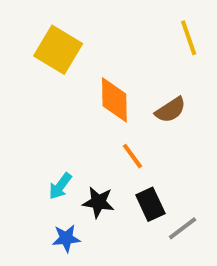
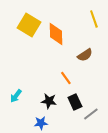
orange diamond: (114, 100) -> (56, 34), moved
cyan arrow: (60, 186) -> (16, 96), moved
blue star: (66, 238) -> (41, 123), moved

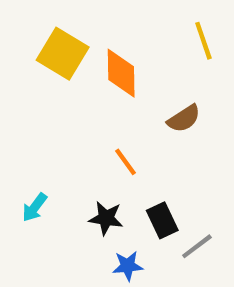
orange line: (66, 78) -> (125, 162), moved
blue star: (41, 123) -> (128, 266), moved

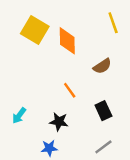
black rectangle: (162, 220) -> (103, 111), moved
gray line: (197, 246) -> (103, 147), moved
blue star: (128, 266) -> (49, 148), moved

